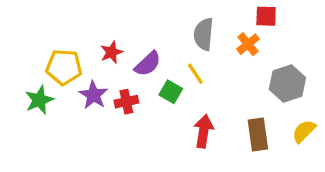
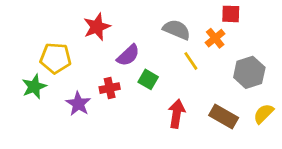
gray semicircle: (204, 34) -> (177, 30), turned 108
red star: (112, 52) -> (97, 27), moved, size x1.4
yellow line: (195, 74) -> (191, 61), moved
purple star: (93, 95) -> (78, 104), moved
brown rectangle: (258, 134) -> (224, 117), turned -52

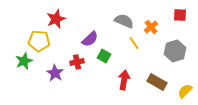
red square: (231, 14) -> (180, 15), moved
red star: (97, 27) -> (56, 19), moved
yellow semicircle: (264, 114) -> (185, 91), moved

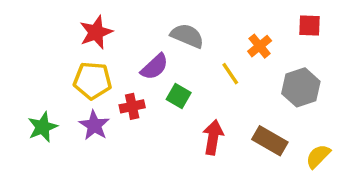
gray semicircle: (124, 21) -> (187, 36), moved
yellow pentagon: (39, 41) -> (93, 81), moved
green star: (24, 61) -> (43, 127), moved

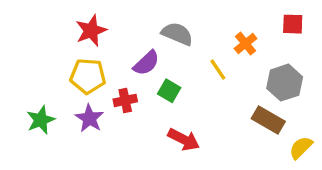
red arrow: (213, 137) -> (184, 139), moved, turned 108
brown rectangle: (270, 141) -> (268, 120), moved

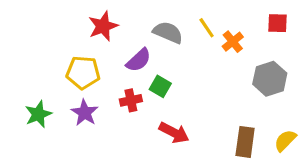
red star: (91, 31) -> (103, 26), moved
yellow line: (218, 70) -> (207, 28), moved
red cross: (125, 100) -> (131, 100), moved
brown rectangle: (268, 120) -> (245, 142), moved, turned 68

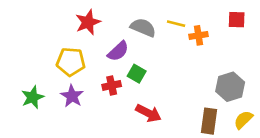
yellow line: (207, 28) -> (176, 24), turned -42
orange cross: (233, 42) -> (198, 35), turned 30
gray hexagon: (270, 79) -> (230, 87), moved

